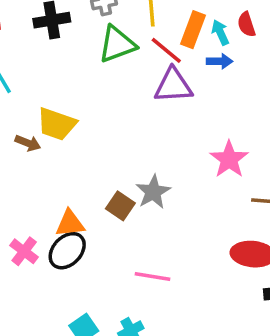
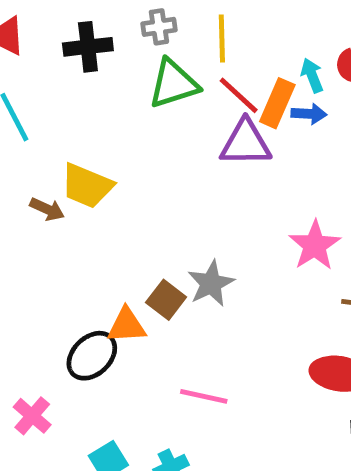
orange rectangle: (193, 30) -> (277, 103), moved
orange triangle: (70, 223) -> (126, 325), moved
pink cross: (24, 251) -> (32, 416), moved

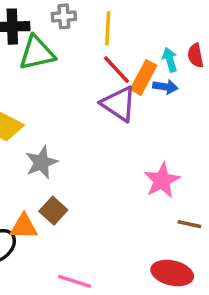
green triangle: (173, 84) -> (37, 53), moved
purple triangle: (246, 143) -> (119, 104), turned 30
gray star: (211, 283) -> (41, 162), moved

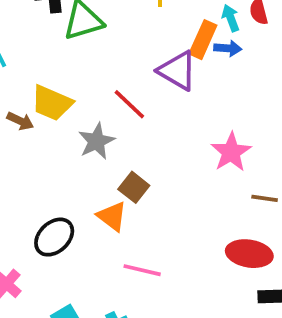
red line: (117, 70) -> (129, 104), moved
brown square: (53, 211) -> (134, 187), moved
orange triangle: (24, 227) -> (112, 216), moved, turned 40

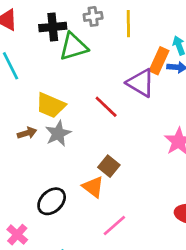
brown arrow: (20, 121) -> (27, 133), moved, turned -42
gray star: (96, 141) -> (58, 134), moved
pink line: (142, 270) -> (114, 225), turned -55

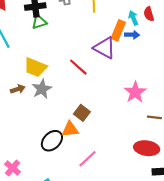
green triangle: (73, 47) -> (39, 22), moved, size x0.7
orange triangle: (93, 187) -> (70, 129), turned -42
black ellipse: (52, 201) -> (52, 141), moved

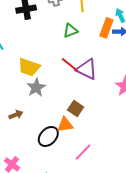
green triangle: (39, 22) -> (71, 31), moved
purple triangle: (105, 48) -> (87, 69), moved
brown arrow: (18, 89) -> (16, 115), moved

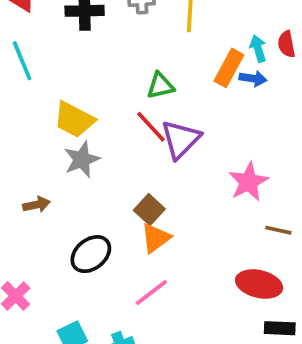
green triangle: (71, 31) -> (160, 86), moved
purple triangle: (87, 69) -> (181, 139), turned 40
orange triangle: (65, 125) -> (156, 238), moved, turned -36

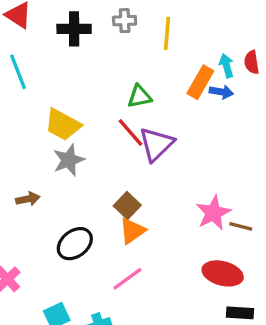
pink star: (248, 182) -> (213, 213), moved

